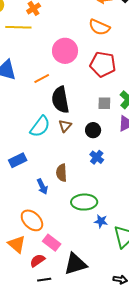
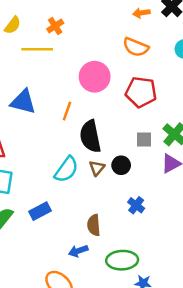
orange line: (42, 79) -> (67, 111), turned -42
black circle: (93, 130) -> (121, 165), moved
blue arrow: (42, 187) -> (78, 251), moved, turned 98

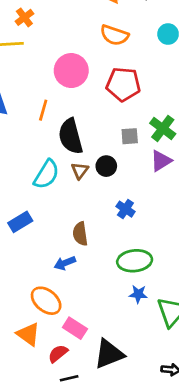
green ellipse: (122, 260) -> (135, 261), moved

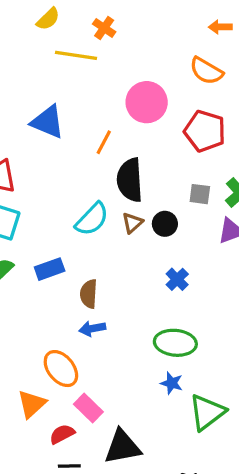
orange cross: (24, 17) -> (104, 28), turned -30
brown semicircle: (80, 234) -> (89, 294), moved
orange triangle: (28, 334) -> (32, 404), turned 30

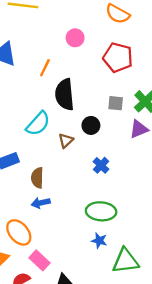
pink circle: (147, 102) -> (75, 38), size x0.6
brown triangle: (132, 223) -> (66, 141), moved
green triangle: (207, 412) -> (125, 261), turned 32

